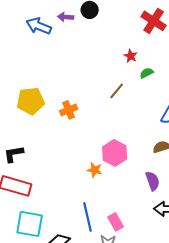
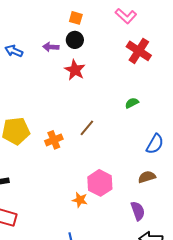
blue arrow: (39, 26) -> (14, 51), moved, size x0.7
red star: (131, 56) -> (75, 70), moved, size x1.5
brown line: (117, 91) -> (87, 128), moved

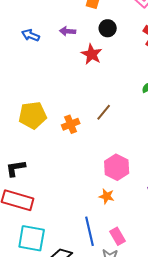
black circle: (75, 40) -> (108, 28), moved
orange star: (80, 200) -> (107, 196), moved

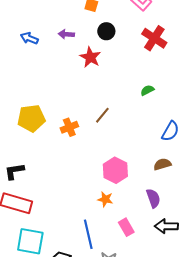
pink rectangle: (118, 236) -> (126, 227), moved

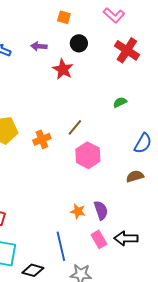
pink hexagon: (115, 170) -> (88, 155), moved
purple semicircle: (153, 198) -> (101, 210), moved
black arrow: (166, 226) -> (126, 238), moved

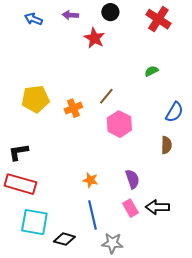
brown semicircle: (135, 176) -> (166, 145), turned 108
orange star: (78, 211) -> (90, 180), moved

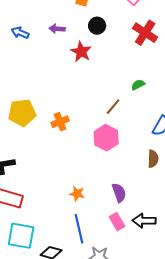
brown line: (106, 96) -> (113, 107), moved

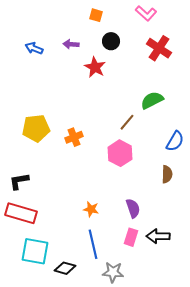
green semicircle: (138, 85) -> (152, 100), size x1.6
pink rectangle: (117, 222) -> (131, 237), turned 48

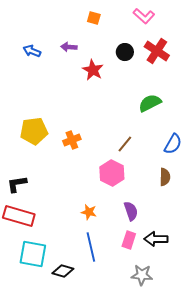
black circle: (111, 41) -> (125, 52), moved
brown line: (127, 122) -> (125, 144), moved
pink hexagon: (120, 153) -> (112, 173), moved
gray star: (113, 272) -> (142, 275), moved

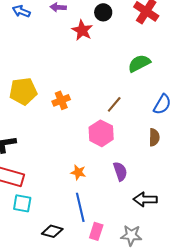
black circle: (125, 52) -> (103, 12), moved
pink rectangle: (129, 240) -> (96, 231), moved
cyan square: (33, 254) -> (22, 203), moved, size x0.7

